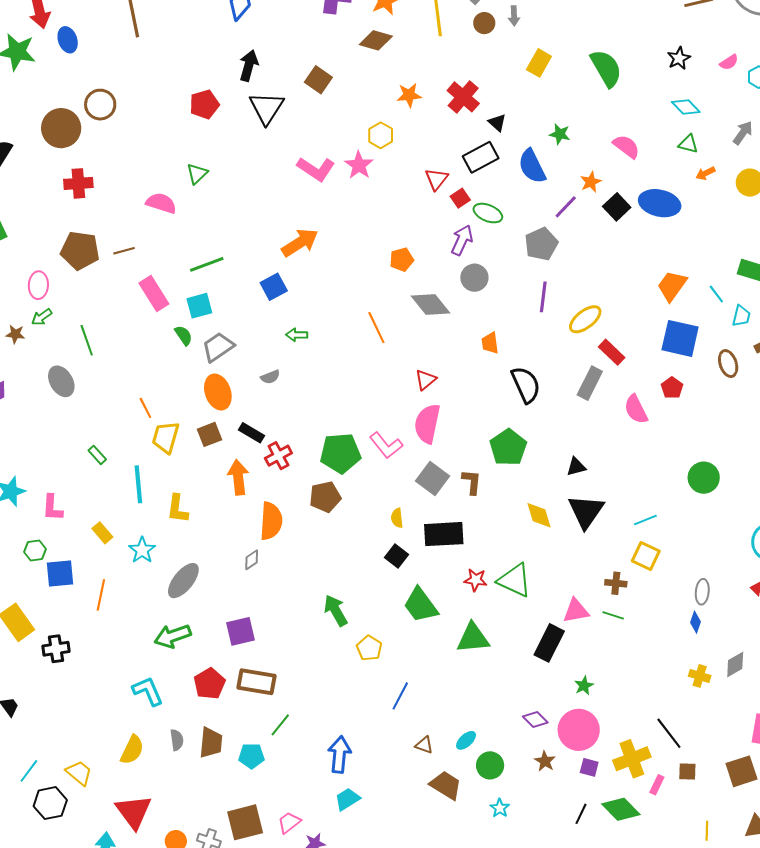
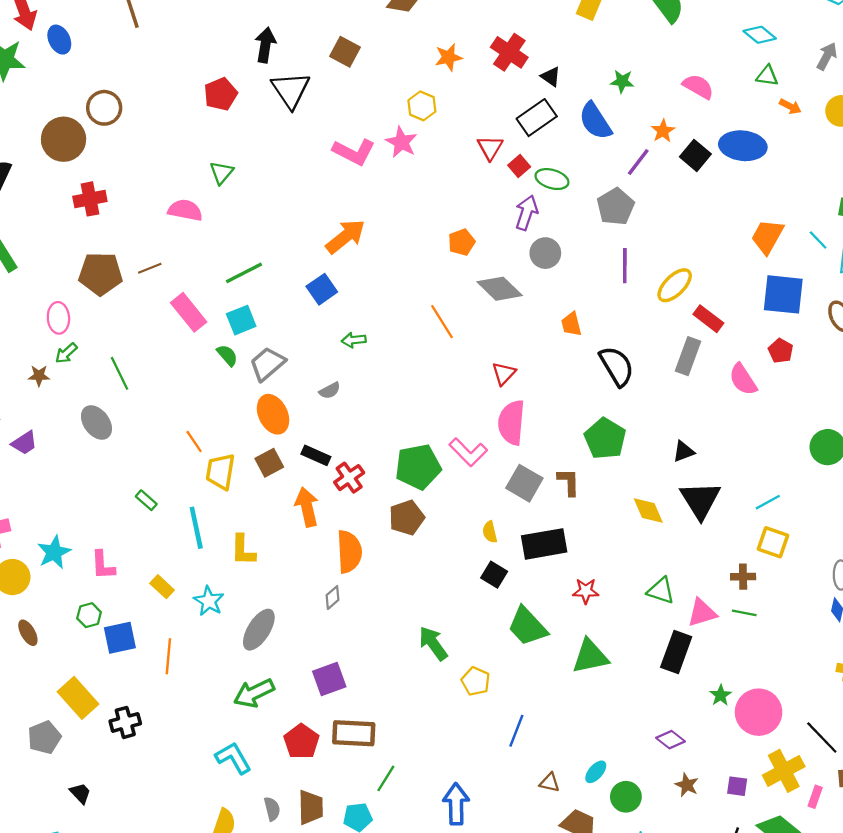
orange arrow: (705, 173) -> (790, 106), turned -120
green triangle: (515, 580) -> (661, 591), moved, size x0.7
pink circle: (579, 730) -> (759, 712), moved

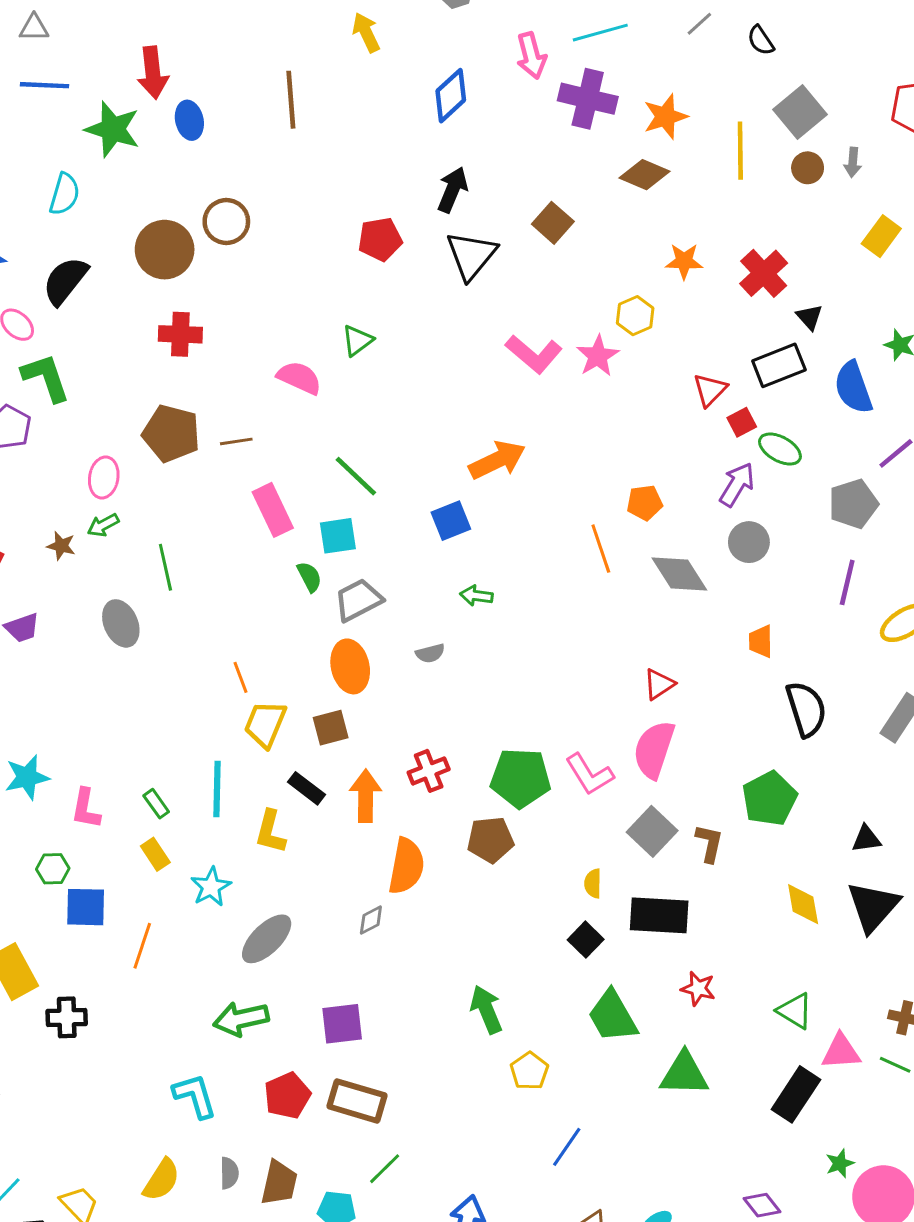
green line: (244, 273) -> (356, 476), turned 57
orange line: (442, 322) -> (601, 549), moved
black rectangle: (316, 455) -> (306, 788), moved
green rectangle: (146, 500) -> (156, 804), moved

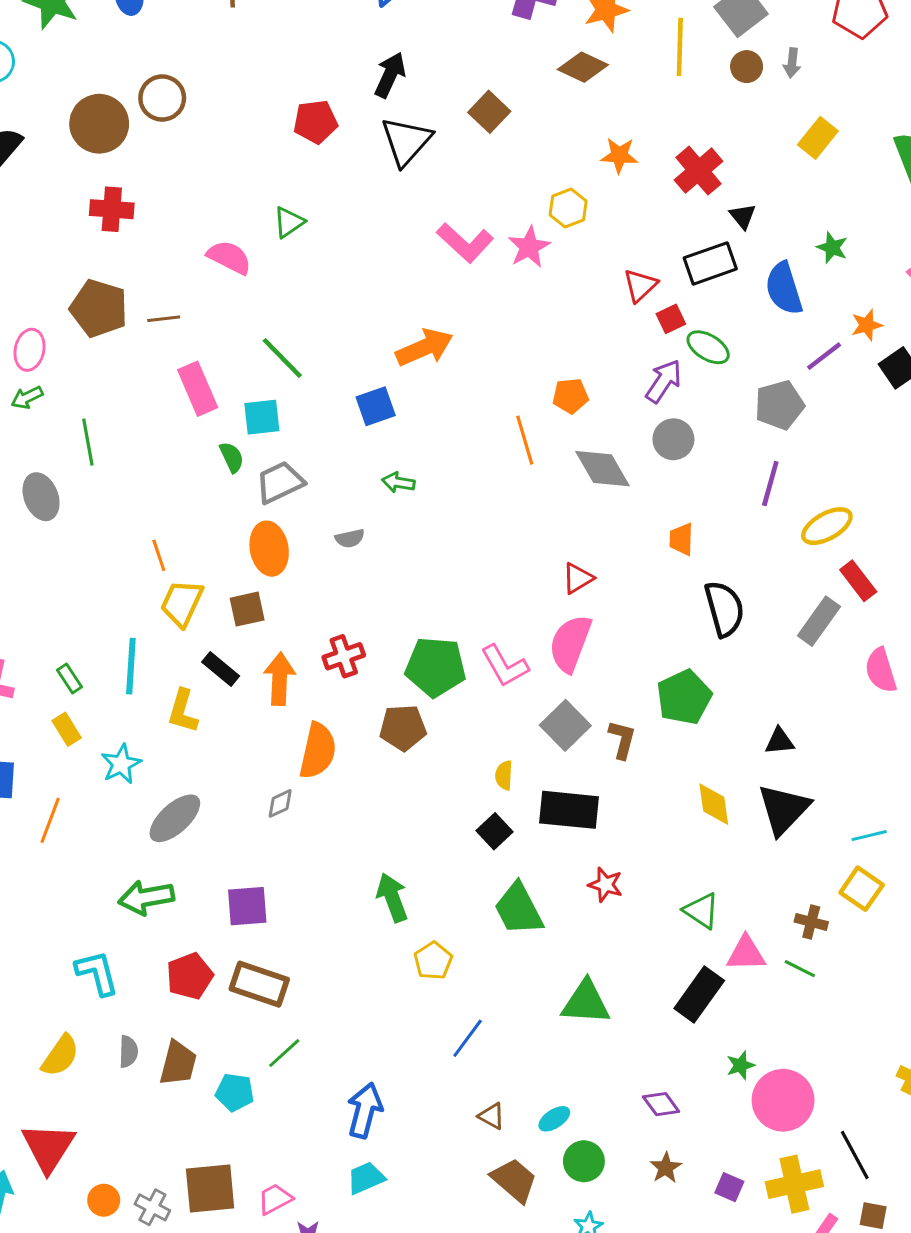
green triangle: (684, 1074) -> (586, 1002), moved

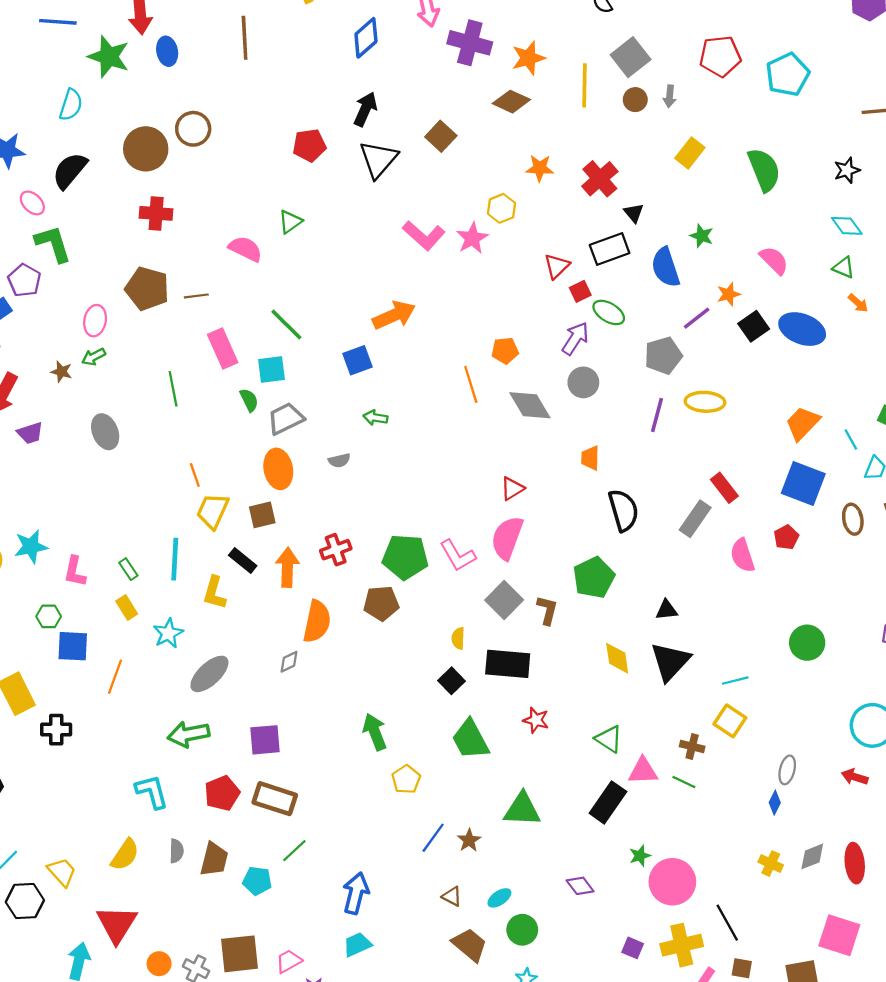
green line: (88, 442) -> (173, 389), moved
yellow ellipse: (827, 526) -> (705, 402), moved, turned 33
brown star: (666, 1168) -> (469, 840), moved

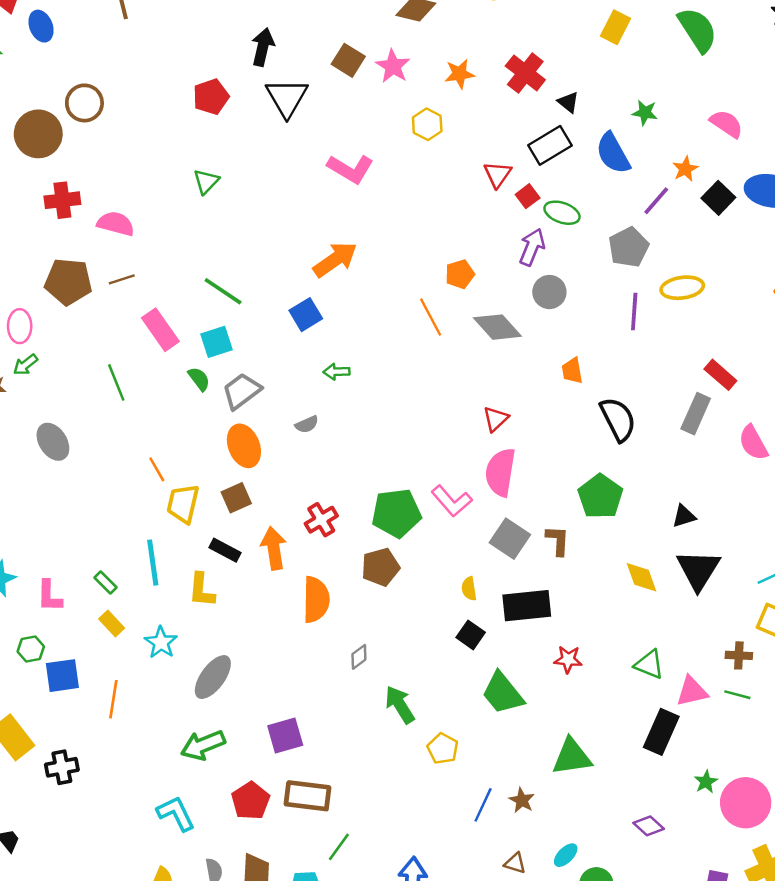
pink star: (472, 238) -> (393, 66), moved
pink semicircle: (245, 249) -> (116, 224), moved
gray diamond: (289, 662) -> (359, 657), moved

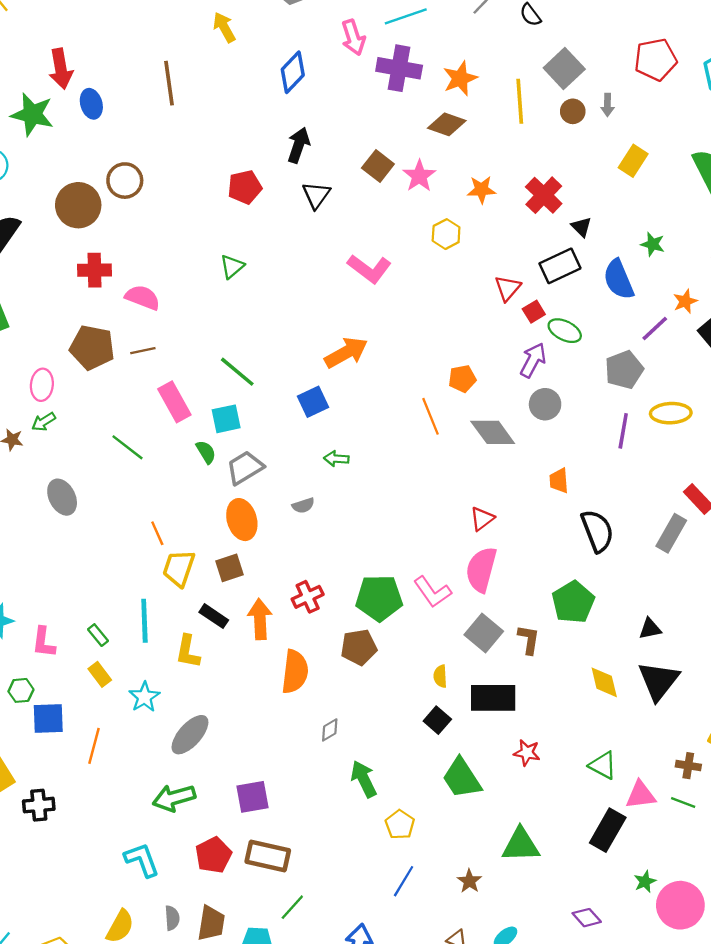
black triangle: (287, 97) -> (316, 195), size x0.7
green line: (116, 382) -> (128, 447), turned -36
blue line: (483, 805) -> (404, 881), moved

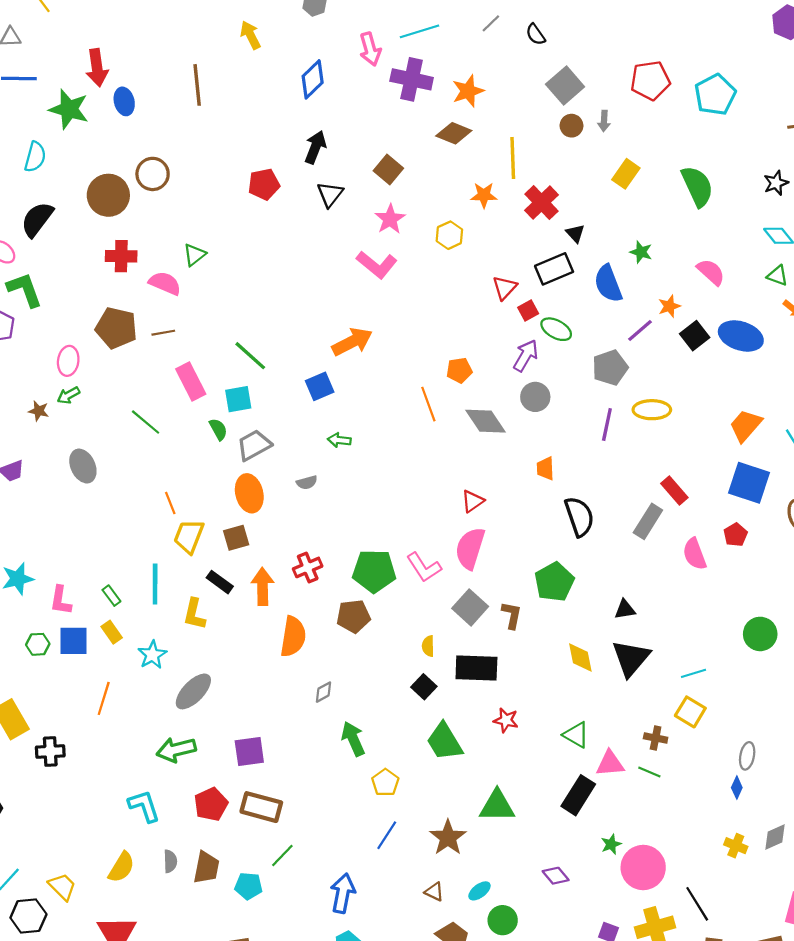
yellow line: (520, 101) -> (513, 158), moved
pink star: (419, 176) -> (390, 219), moved
green triangle: (232, 267) -> (194, 255), moved
blue square: (48, 719) -> (73, 641), moved
brown star: (469, 881) -> (448, 838), size x1.6

